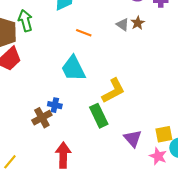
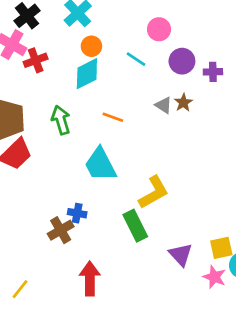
green arrow: (25, 21) -> (61, 120), moved

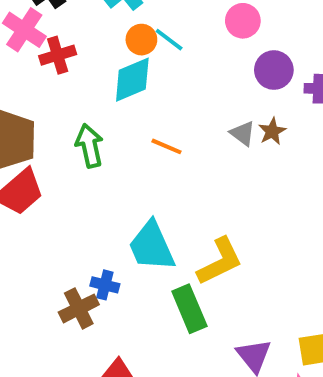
cyan line: (136, 59) -> (169, 40), moved
cyan trapezoid: (100, 164) -> (152, 246), moved

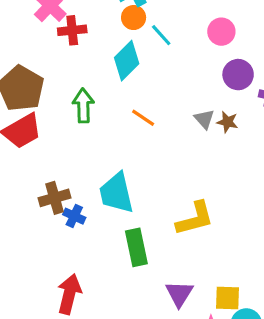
orange circle: (141, 40) -> (134, 18), moved
cyan diamond: (132, 80) -> (127, 61), turned -33
brown star: (272, 131) -> (227, 122), turned 30
yellow L-shape: (220, 261) -> (195, 219), moved
brown cross: (79, 308) -> (54, 198), moved

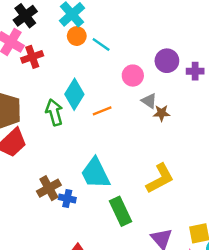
pink circle: (221, 32) -> (133, 76), moved
cyan diamond: (127, 61) -> (74, 94), moved
orange line: (143, 118) -> (102, 111), turned -42
brown star: (227, 122) -> (162, 113), moved

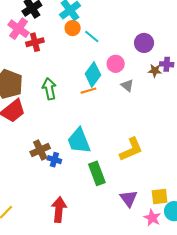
purple circle: (167, 61) -> (144, 43), moved
cyan diamond: (74, 94) -> (93, 74), moved
brown star: (162, 113) -> (155, 71), moved

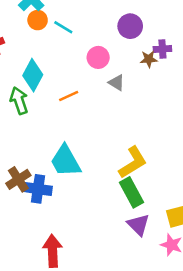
cyan diamond: (93, 74) -> (33, 75), moved
blue cross: (54, 160) -> (38, 189), size x1.5
green rectangle: (97, 173) -> (131, 192), moved

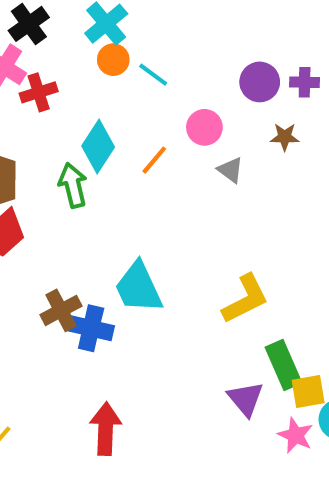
purple cross: (162, 49) -> (305, 82), moved
orange line: (69, 96) -> (154, 160), moved, turned -30
green rectangle: (131, 192) -> (283, 365), moved

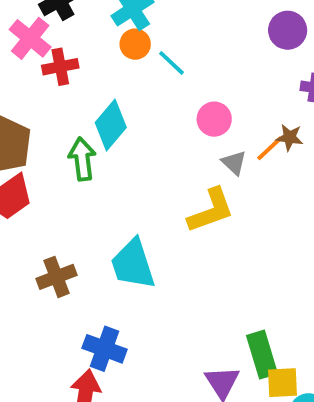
purple circle: (260, 82) -> (288, 30), moved
orange line: (154, 160) -> (270, 148), moved
yellow L-shape: (245, 299) -> (211, 210), moved
blue cross: (91, 328) -> (104, 349), moved

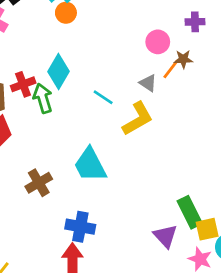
cyan line: (171, 63) -> (103, 97), moved
red cross: (60, 67) -> (23, 84), moved
pink circle: (214, 119) -> (158, 42), moved

